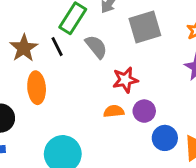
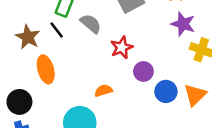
orange semicircle: (114, 111) -> (103, 91), moved

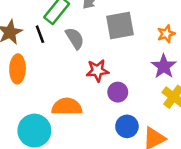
purple circle: (143, 71) -> (118, 92), moved
orange semicircle: (103, 91) -> (67, 107), size x1.6

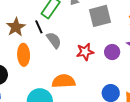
gray semicircle: (75, 38) -> (54, 40), moved
purple circle: (118, 92) -> (112, 52), moved

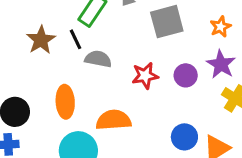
gray semicircle: (54, 40) -> (98, 59), turned -42
orange ellipse: (24, 55) -> (65, 102), moved

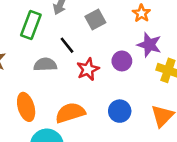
gray square: (167, 22) -> (95, 20), size x0.7
black line: (75, 39) -> (67, 45), moved
blue circle: (184, 137) -> (120, 111), moved

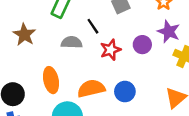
blue circle: (120, 111) -> (125, 92), moved

